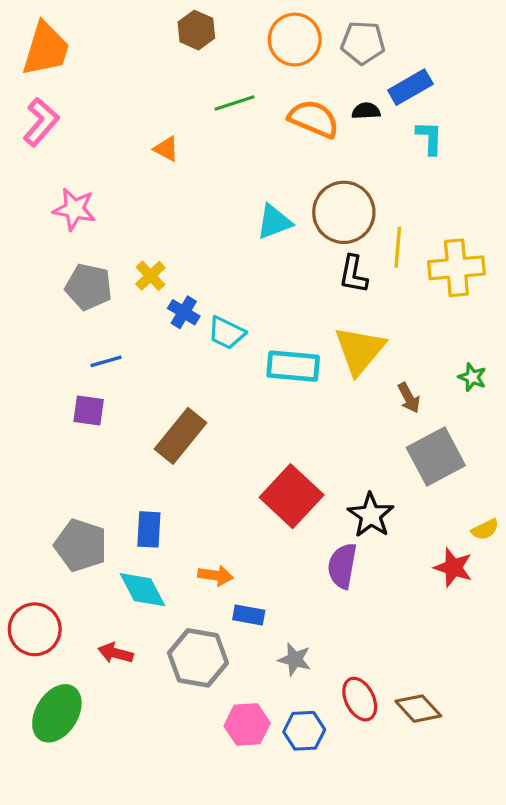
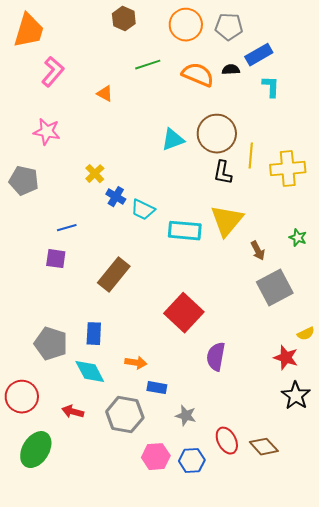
pink L-shape: (41, 122) -> (53, 72), moved
gray pentagon: (89, 287) -> (24, 181), moved
black star: (371, 515) -> (296, 396), moved

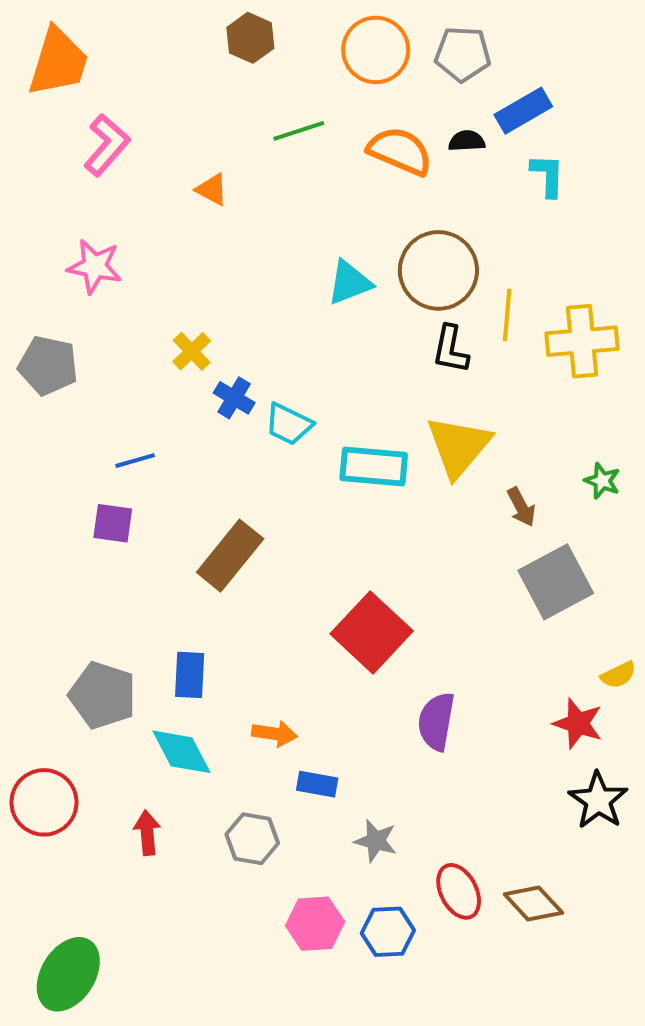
red arrow: (73, 412) -> (147, 833), turned 70
gray hexagon: (125, 415) -> (252, 839), size x0.7
green ellipse: (36, 450) -> (68, 974), moved

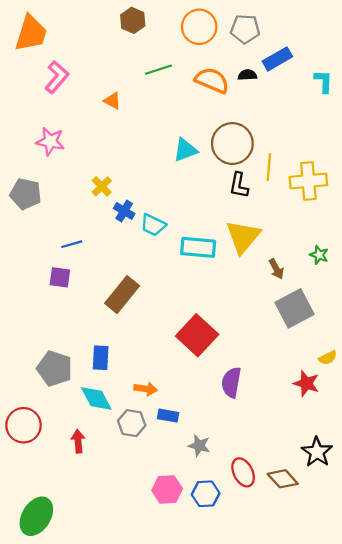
cyan L-shape: (548, 175) -> (323, 81), moved
black star: (598, 800) -> (317, 452), moved
gray hexagon: (252, 839) -> (132, 423), moved

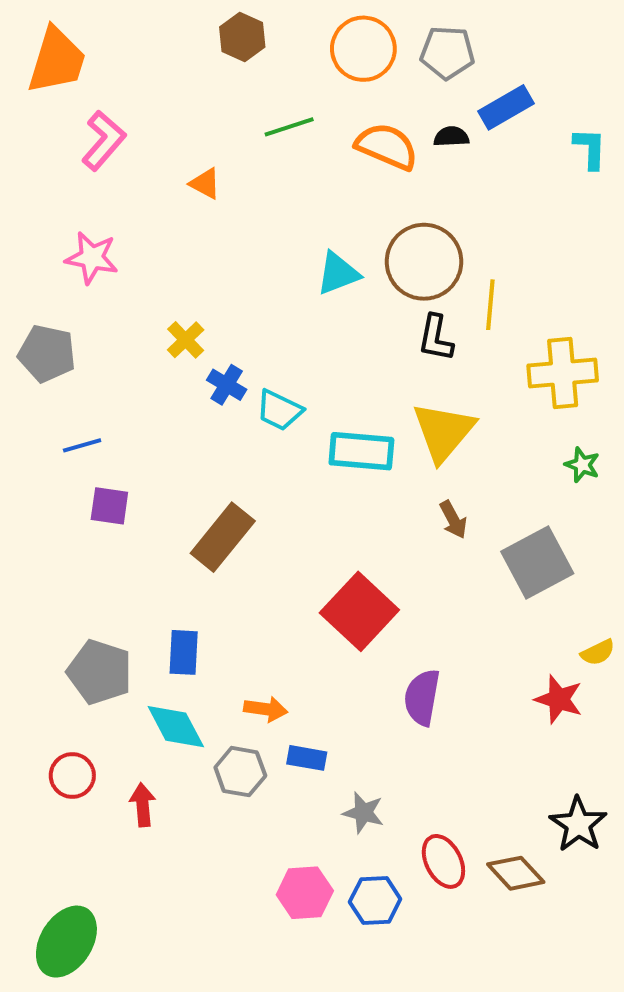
yellow cross: (308, 181) -> (563, 373), moved
blue line: (72, 244) -> (82, 445), moved
brown arrow: (276, 269) -> (453, 520), moved
red circle: (24, 425) -> (72, 775), moved, size x0.7

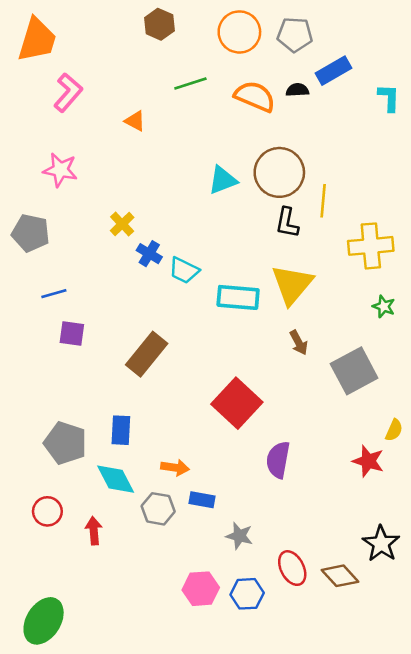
yellow semicircle: (598, 652) -> (394, 430), turned -40

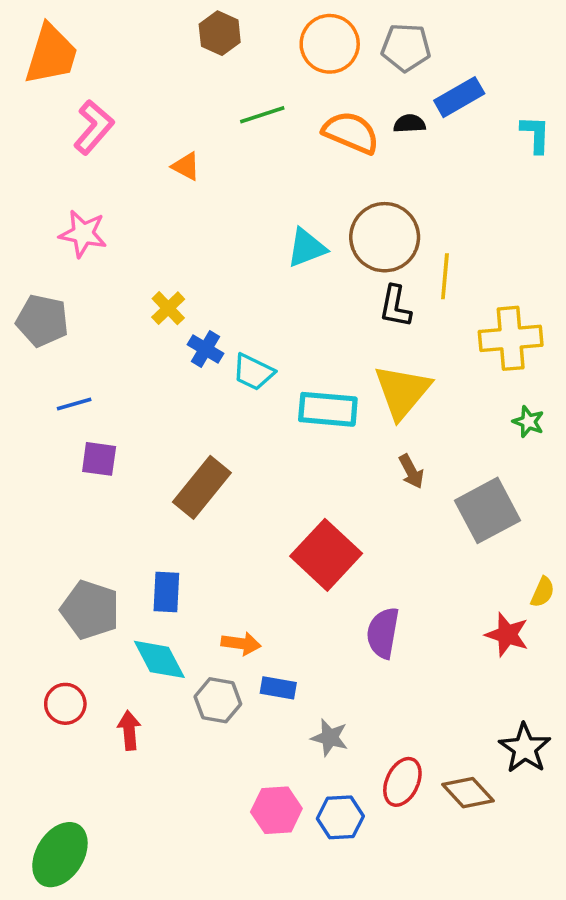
red ellipse: (292, 568) -> (402, 782), turned 52

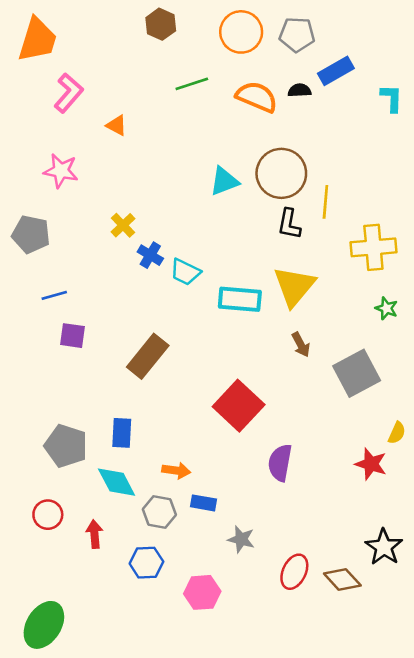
orange triangle: (186, 166) -> (117, 125), moved
blue hexagon: (340, 817) -> (146, 563), moved

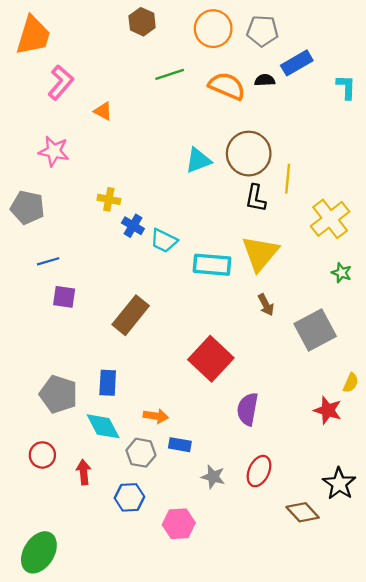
yellow cross: (123, 225) -> (109, 199), turned -35
yellow cross: (373, 247) -> (330, 219), turned -33
red ellipse: (294, 572) -> (259, 471), moved

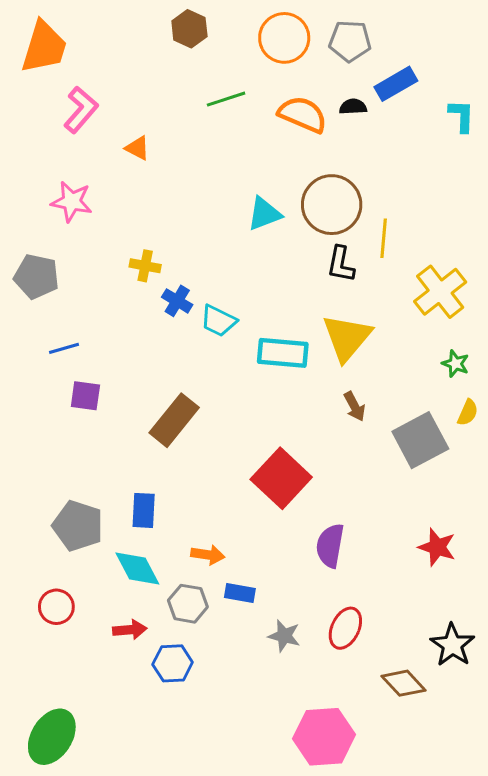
yellow semicircle: (351, 383) -> (468, 413), moved
red arrow: (84, 472) -> (130, 630), moved, turned 90
pink hexagon: (179, 524) -> (324, 737), moved, size x1.4

